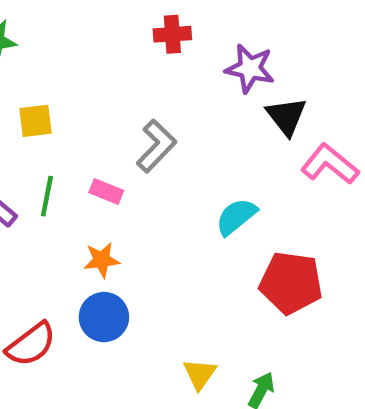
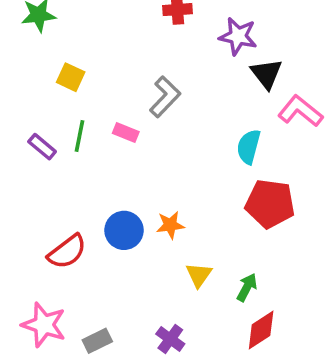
yellow square: (36, 121) -> (71, 77), turned 32
cyan semicircle: (236, 217) -> (249, 147), moved, turned -36
orange star: (102, 260) -> (170, 225), moved

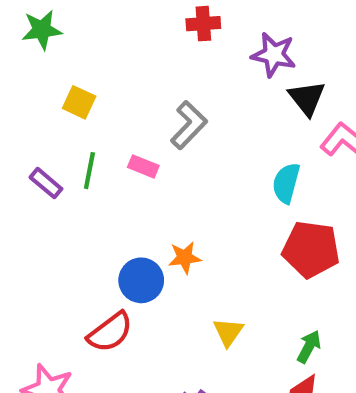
orange star: (170, 225) -> (185, 258), moved
red semicircle: (67, 252) -> (110, 332), moved
green arrow: (247, 287) -> (309, 347), moved

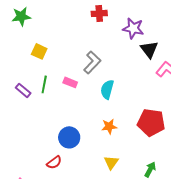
cyan semicircle: (286, 183) -> (107, 89), moved
orange star: (185, 258) -> (109, 126), moved
red semicircle: (110, 332) -> (54, 162), size x0.7

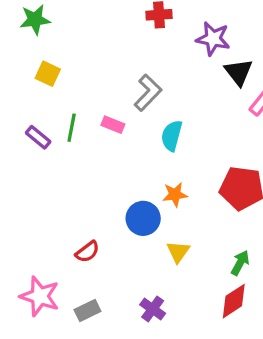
yellow square: (39, 51) -> (48, 74), moved
blue circle: (69, 137) -> (143, 218), moved

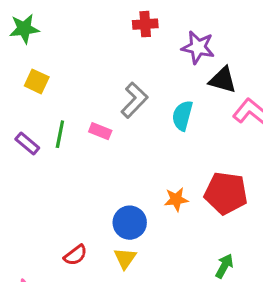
black triangle: (239, 72) -> (223, 80), turned -36
cyan semicircle: (172, 136) -> (182, 116), moved
orange star: (175, 194) -> (176, 199), moved
yellow triangle: (178, 252) -> (125, 258), moved

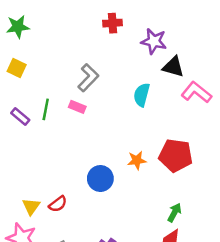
yellow square: (37, 81) -> (17, 68), moved
gray L-shape: (134, 100) -> (88, 78), moved
yellow triangle: (125, 258) -> (31, 206), moved

